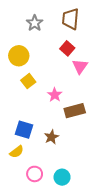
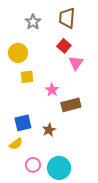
yellow square: (28, 81) -> (27, 77), turned 32
blue square: (24, 130) -> (23, 123), turned -30
cyan circle: (62, 177) -> (59, 168), size x1.5

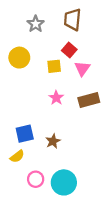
yellow square: (27, 77) -> (54, 66), moved
brown rectangle: (71, 105) -> (89, 100), moved

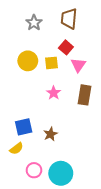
yellow circle: (19, 58) -> (28, 61), moved
brown rectangle: (89, 100) -> (85, 95), turned -66

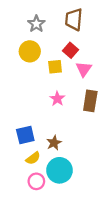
yellow circle: (28, 61) -> (30, 51), moved
yellow semicircle: (16, 149) -> (33, 158), moved
cyan circle: (61, 173) -> (59, 170), moved

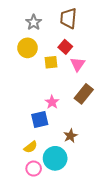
pink star: (57, 99) -> (52, 102), moved
brown rectangle: (90, 101) -> (84, 94), turned 30
blue square: (25, 135) -> (40, 119), moved
brown star: (54, 143) -> (70, 136), moved

